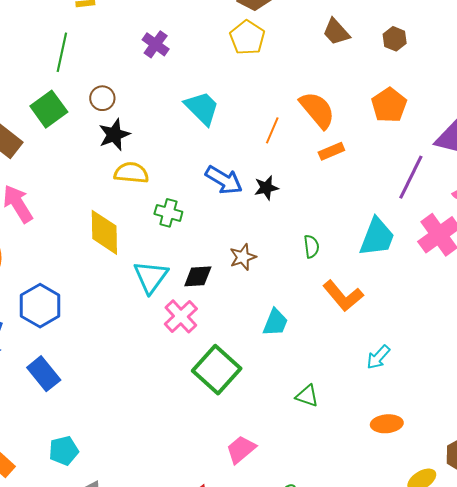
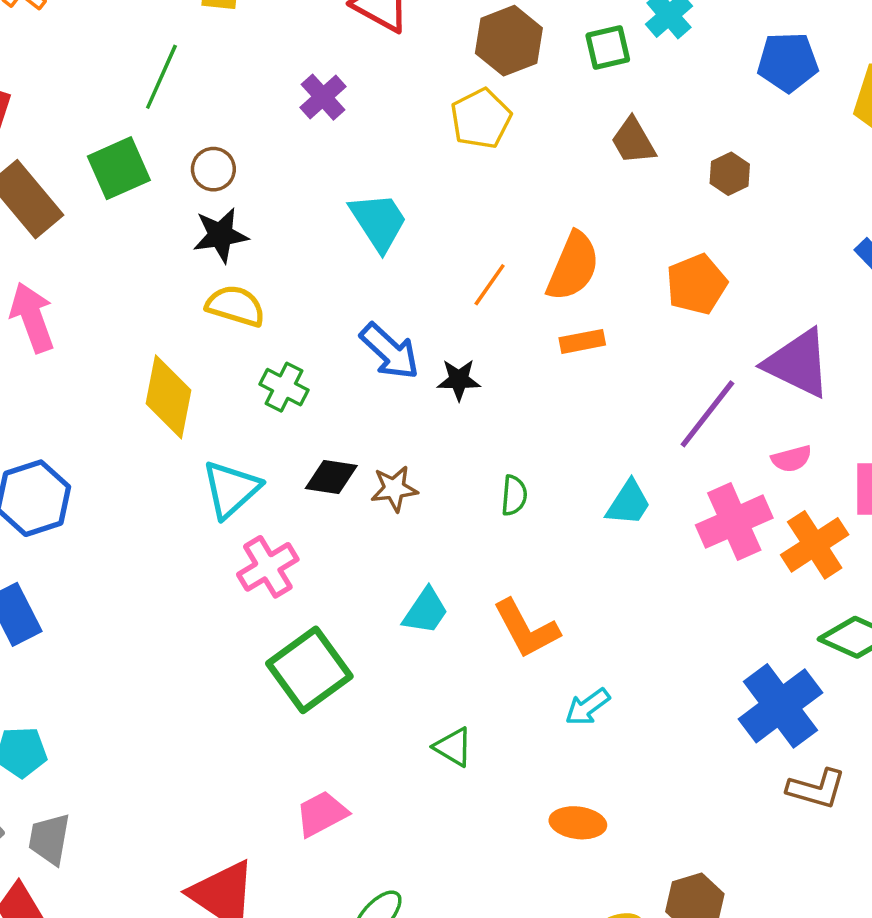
orange semicircle: (317, 110) -> (573, 266), turned 51
cyan trapezoid: (377, 237) -> (629, 503), size x0.7
black diamond: (198, 276) -> (331, 477), moved
orange L-shape: (343, 296) -> (526, 629), moved

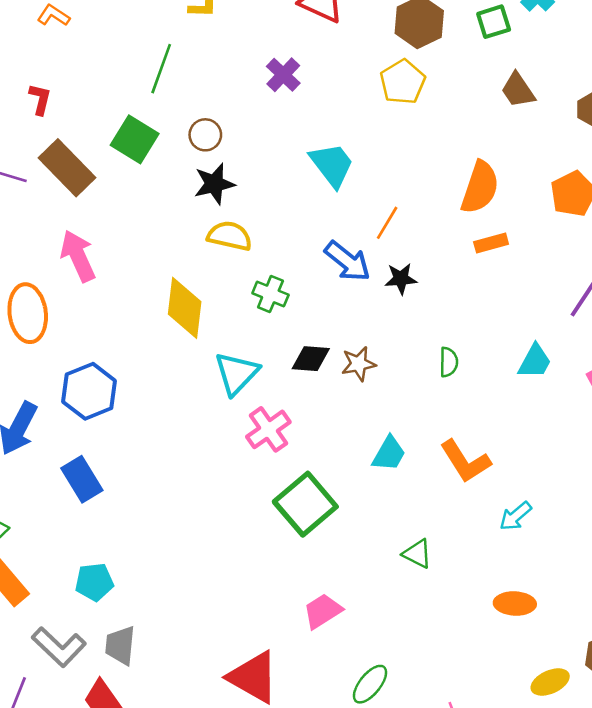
green square: (119, 168) -> (135, 139), turned -30
orange line: (490, 285) -> (387, 223), moved

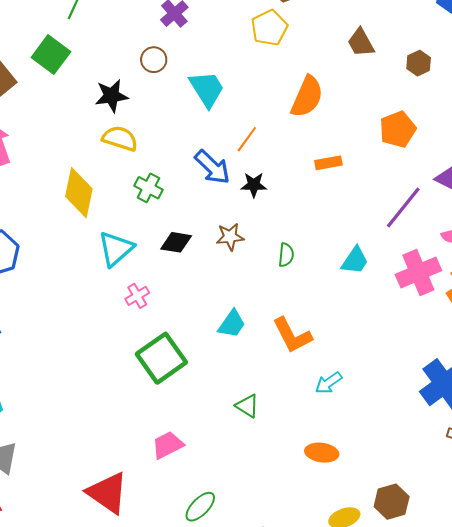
brown circle: (205, 135) -> (154, 60), moved
orange semicircle: (480, 187) -> (307, 97), moved
brown star: (359, 364) -> (230, 237), moved
pink cross: (268, 429) -> (137, 296), size x0.7

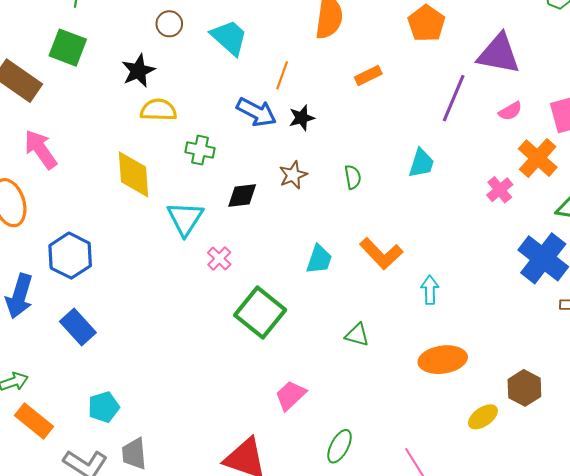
pink cross: (418, 273) -> (500, 190), moved, size x0.6
cyan arrow: (328, 383) -> (430, 290), turned 140
orange ellipse: (322, 453) -> (443, 360), size x1.4

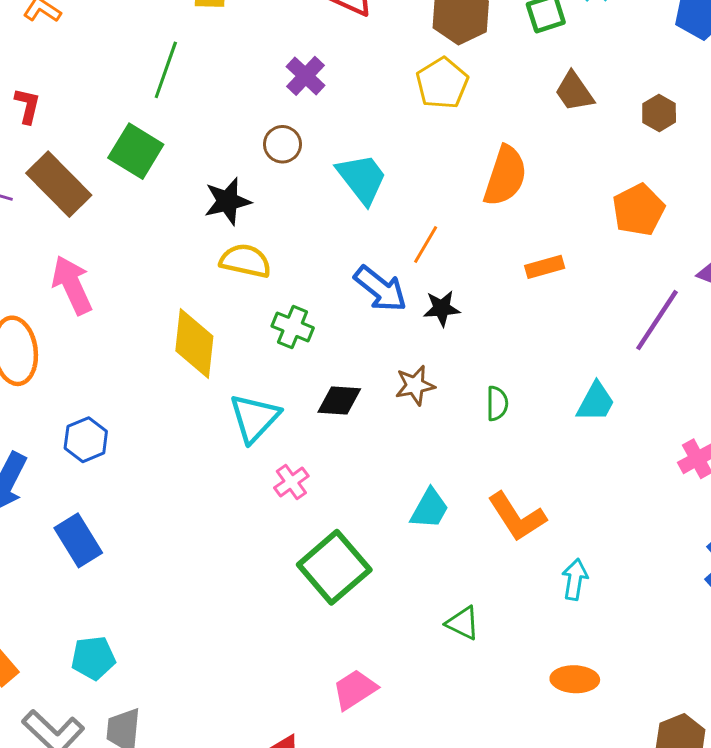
blue hexagon: (70, 256) -> (86, 440), size x0.7
orange ellipse: (443, 360) -> (575, 679), size x0.7

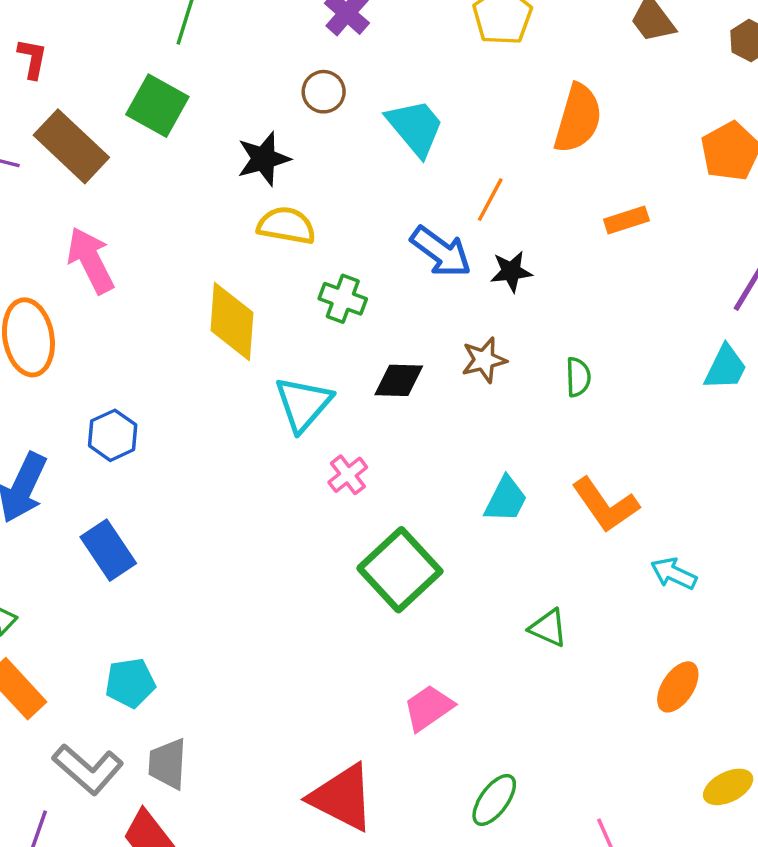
cyan trapezoid: (596, 402) -> (726, 368), moved
cyan arrow: (575, 579) -> (674, 574), turned -72
orange ellipse: (575, 679) -> (678, 687), turned -57

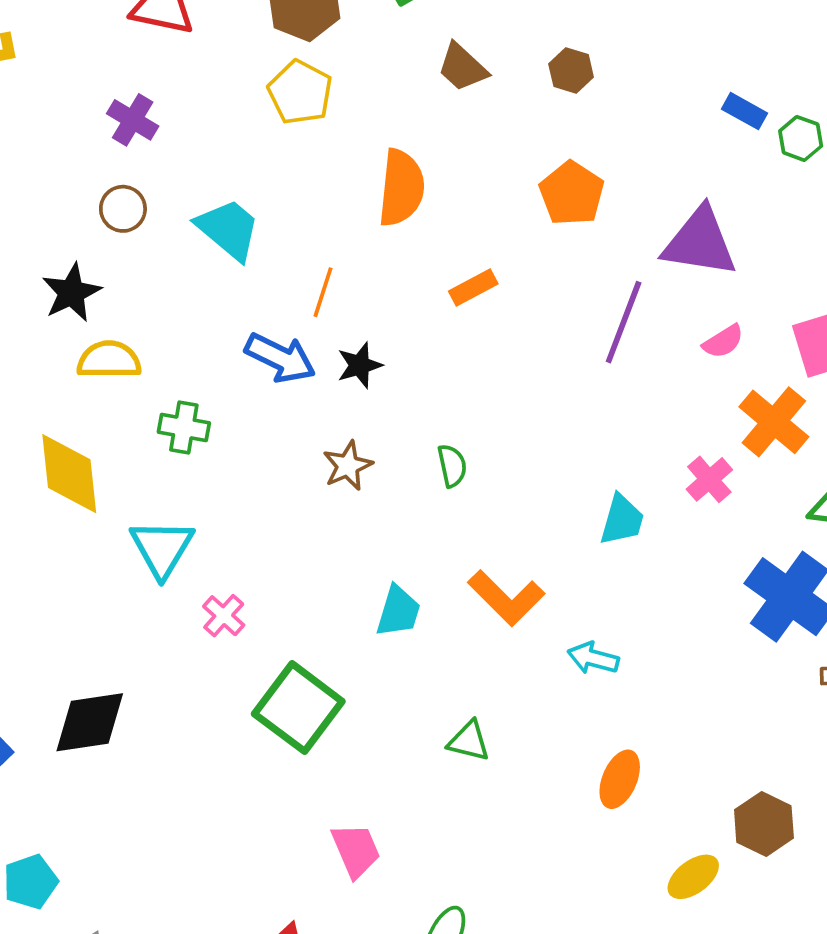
cyan trapezoid: (726, 368) -> (622, 520), moved
black diamond: (399, 380) -> (90, 722), moved, size x1.4
pink trapezoid: (428, 708) -> (356, 850), turned 112

